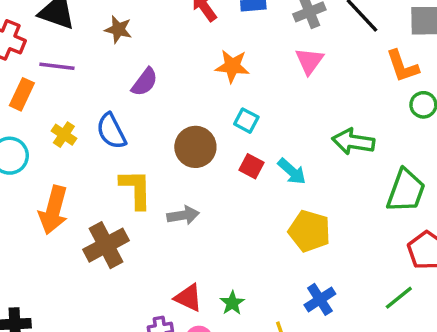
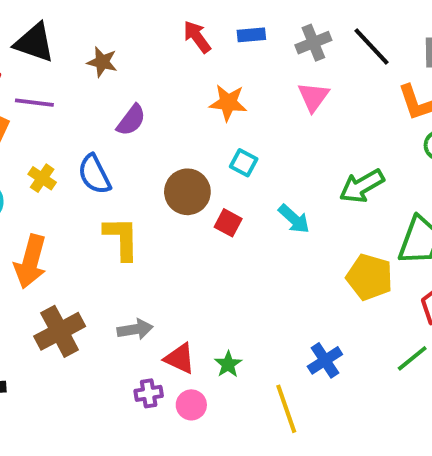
green arrow: (353, 142) -> (362, 186), turned -39
red square: (252, 166) -> (228, 223), moved
gray arrow: (183, 215) -> (135, 329), moved
yellow pentagon: (309, 231) -> (370, 277), moved
brown cross: (106, 245) -> (60, 331), moved

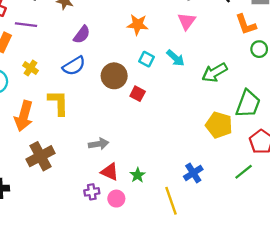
blue semicircle: (94, 174) -> (74, 66), moved, turned -95
cyan arrow: (294, 219) -> (175, 58), moved
yellow L-shape: (122, 238) -> (58, 103), moved
gray arrow: (135, 329) -> (99, 144), moved

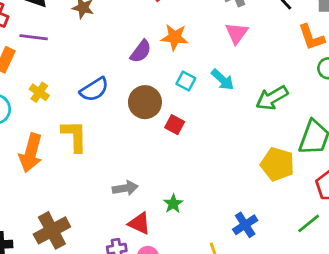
purple semicircle: (82, 35) -> (141, 51), moved
brown cross: (40, 156) -> (52, 230), moved
green star: (138, 175) -> (173, 204), moved

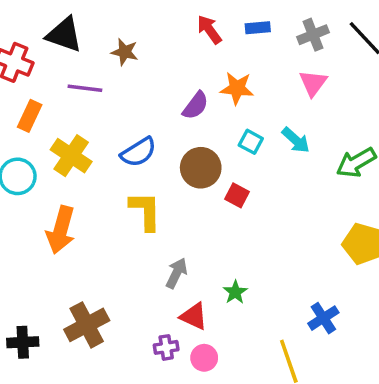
purple line: (34, 37) -> (85, 88), moved
yellow cross: (39, 92) -> (71, 156), size x1.6
yellow L-shape: (74, 136) -> (145, 211), moved
gray arrow: (125, 188) -> (177, 273), turned -55

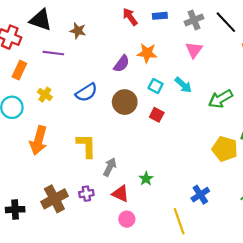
yellow cross: (71, 156) -> (45, 95), size x0.6
red square: (237, 195) -> (157, 115), moved
yellow L-shape: (145, 211) -> (86, 146), moved
purple cross: (166, 347) -> (86, 194), moved

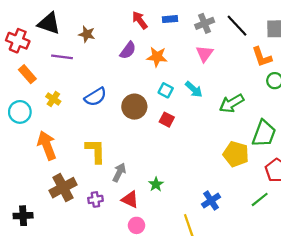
purple semicircle: (122, 64) -> (128, 50), moved
orange rectangle: (19, 70) -> (27, 74), turned -66
orange arrow: (38, 140) -> (47, 145), turned 144
brown cross: (54, 199) -> (63, 188), moved

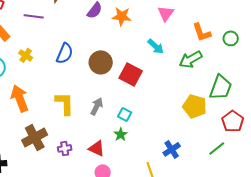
orange L-shape: (262, 57) -> (202, 32), moved
cyan square: (166, 90) -> (125, 114), moved
blue semicircle: (95, 97) -> (65, 53), turned -35
red square: (167, 120) -> (131, 74), size x1.6
gray arrow: (119, 172) -> (97, 106), moved

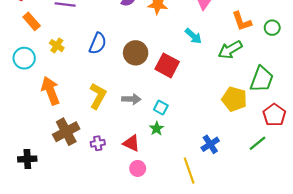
yellow L-shape: (65, 103) -> (98, 96), turned 30
gray arrow: (97, 106) -> (131, 99), turned 66

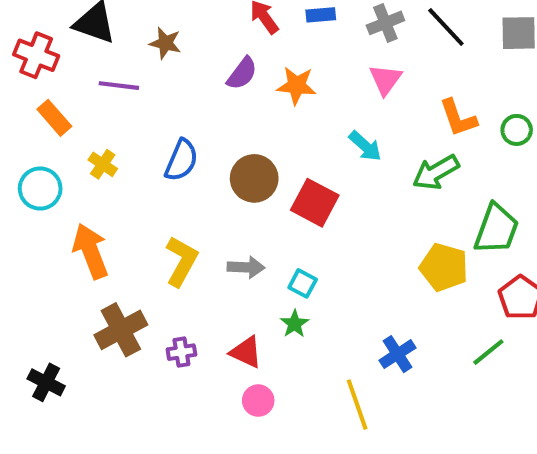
black cross: (27, 159) -> (46, 382), turned 30

